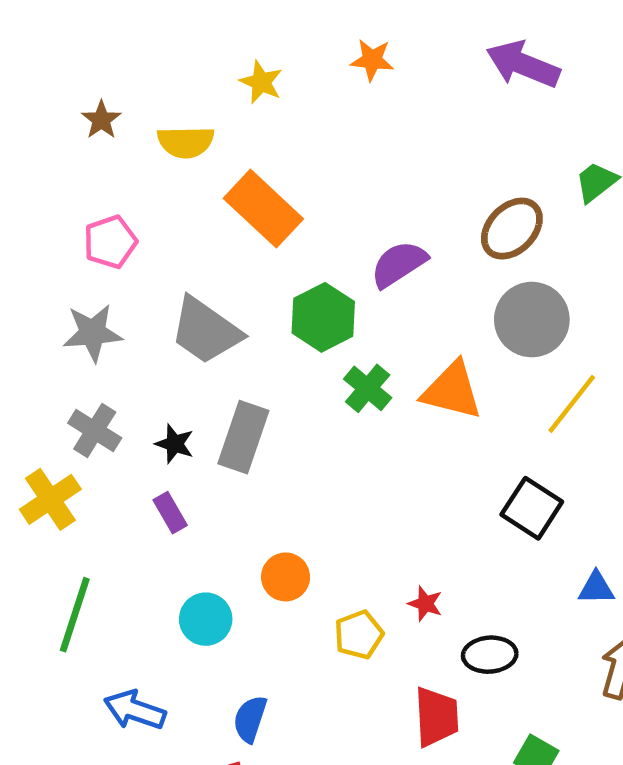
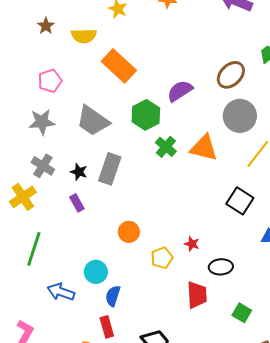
cyan circle: (206, 619) -> (96, 272), moved

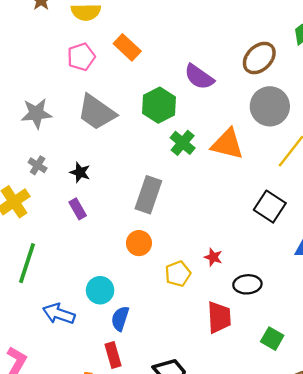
orange rectangle: (119, 66) -> (127, 47), size x0.7
pink pentagon: (50, 81) -> (81, 57), moved
purple semicircle: (180, 91) -> (199, 77), turned -112
gray cross: (43, 166) -> (38, 165), size x0.7
gray rectangle: (110, 169) -> (148, 195), moved

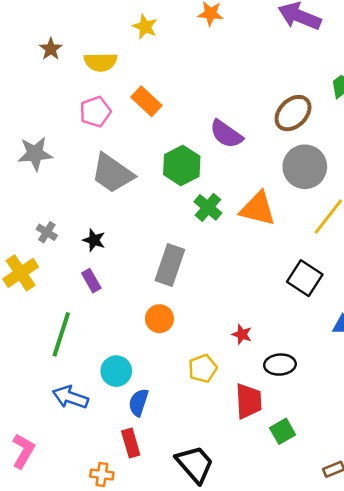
gray star: (36, 113) -> (35, 154), moved
green line: (27, 263) -> (61, 334), moved
yellow pentagon: (178, 274) -> (203, 368), moved
green square: (272, 339) -> (283, 431), moved, turned 30

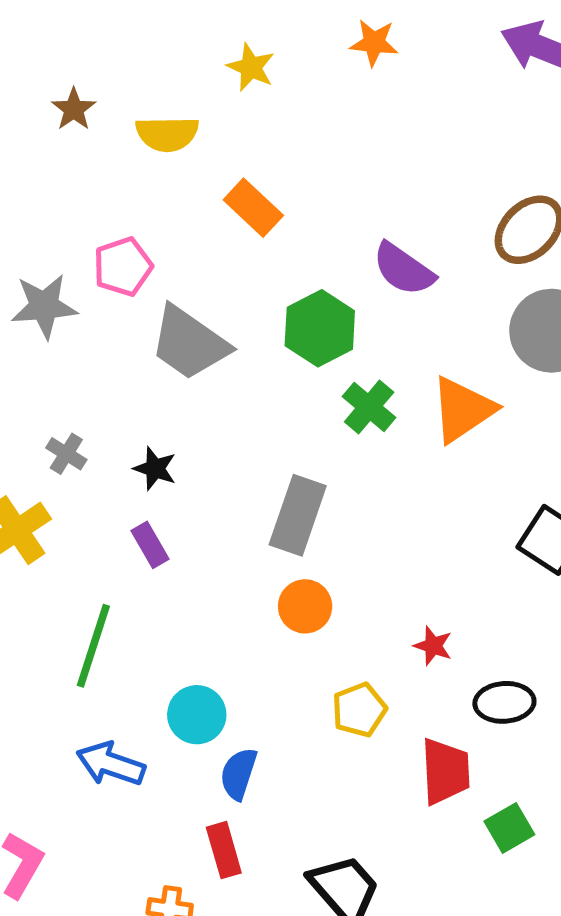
pink pentagon: (95, 112) -> (123, 267), moved
orange triangle: (258, 209) -> (463, 409), turned -48
orange circle: (159, 319) -> (305, 606), moved

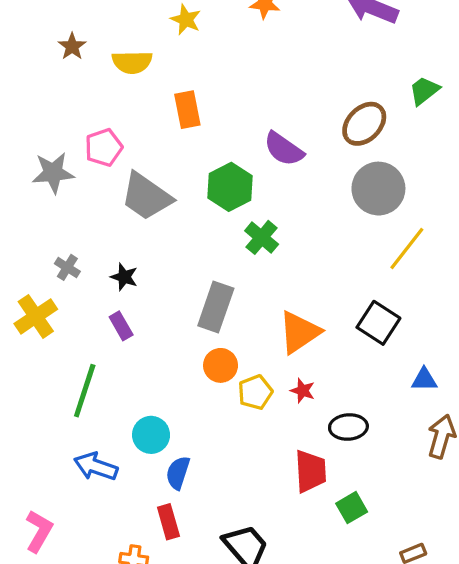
orange rectangle: (253, 208) -> (187, 110), turned 36
orange triangle: (463, 409) -> (299, 332), moved
yellow pentagon: (359, 710) -> (255, 392), moved

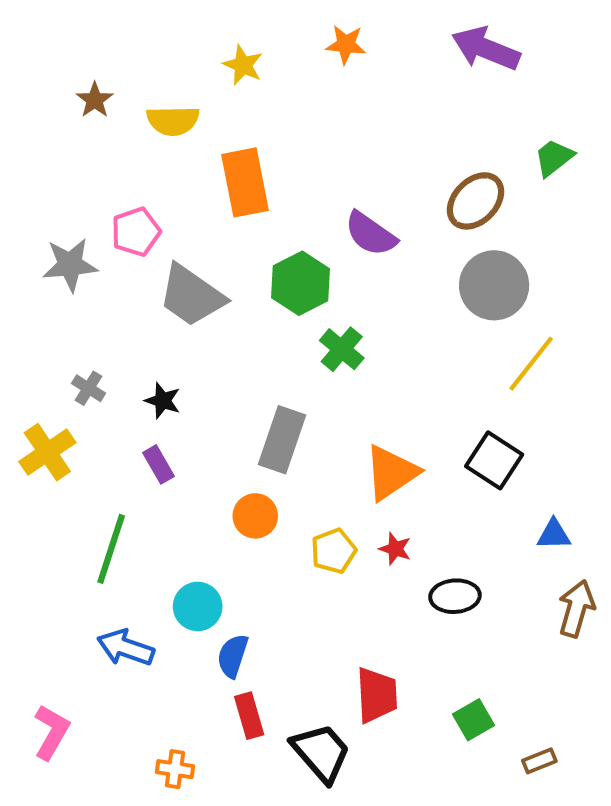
orange rectangle: (187, 110) -> (245, 182), size x1.4
orange circle: (221, 365) -> (255, 516), moved
red trapezoid: (311, 471) -> (377, 695), moved
green square: (352, 508) -> (473, 720), moved
red rectangle: (168, 522) -> (249, 716), moved

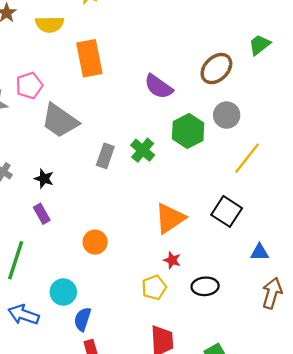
green hexagon: (301, 283) -> (188, 131), moved
gray circle: (494, 285) -> (227, 115), size x0.7
gray rectangle: (282, 440) -> (105, 156), moved, size x0.7
yellow pentagon: (333, 551) -> (154, 287), moved

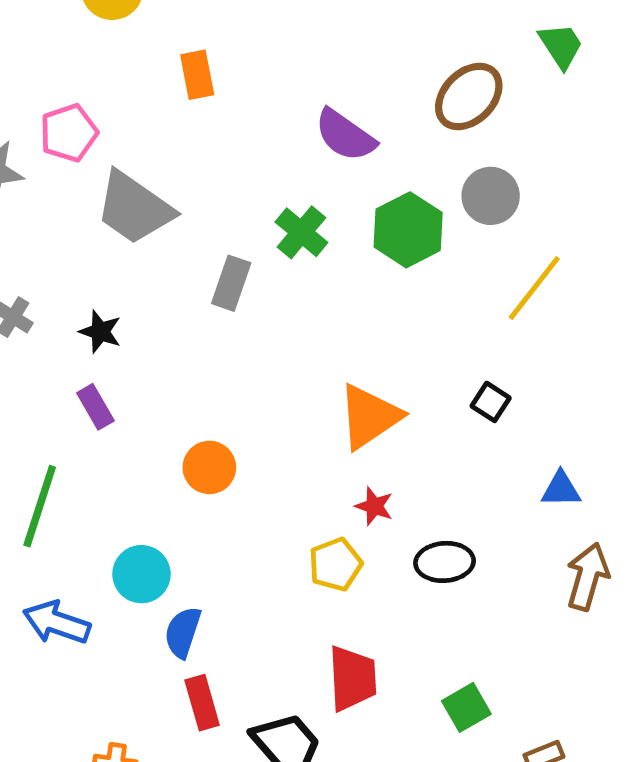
green trapezoid: (260, 45) -> (561, 46), turned 95
orange rectangle: (89, 58) -> (197, 75), size x0.6
green cross: (143, 150) -> (301, 232), moved
black square: (227, 211) -> (491, 402), size x0.6

